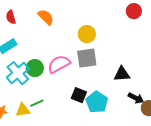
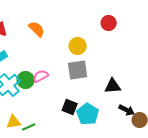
red circle: (134, 11) -> (109, 23), moved
pink semicircle: (59, 64) -> (41, 76), moved, size x0.7
green line: (37, 103) -> (29, 127), moved

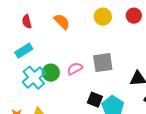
yellow circle: (78, 46) -> (103, 17), moved
pink semicircle: (41, 76) -> (75, 69), moved

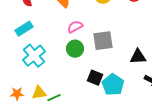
pink semicircle: (75, 69) -> (75, 27), moved
green circle: (51, 73) -> (75, 49), moved

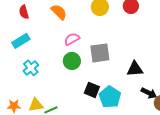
cyan cross: (34, 56) -> (31, 68), size x0.7

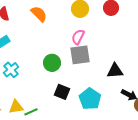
pink semicircle: (72, 39) -> (78, 37), moved, turned -35
black square: (92, 90) -> (62, 92), moved

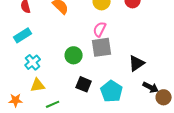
black triangle: (115, 71) -> (137, 63), turned -30
yellow triangle: (16, 107) -> (38, 85), moved

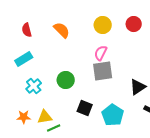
green circle: (74, 55) -> (66, 80), moved
yellow triangle: (38, 85) -> (45, 117), moved
orange star: (16, 100) -> (24, 117), moved

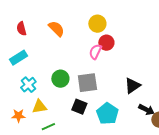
red circle: (134, 24) -> (106, 43), moved
gray square: (103, 71) -> (87, 83), moved
yellow triangle: (45, 117) -> (39, 107), moved

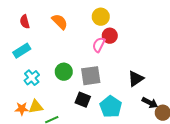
yellow triangle: (39, 107) -> (36, 107), moved

